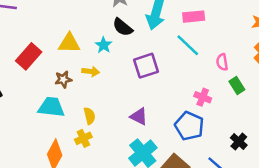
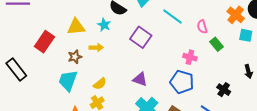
purple square: (146, 66) -> (141, 37), turned -30
cyan trapezoid: (51, 107) -> (68, 81), turned -70
yellow semicircle: (89, 116) -> (100, 84), turned 72

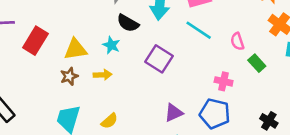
red rectangle: (44, 42) -> (35, 41), moved
brown star: (75, 57) -> (69, 76), moved
purple triangle: (140, 79) -> (174, 113), moved, turned -42

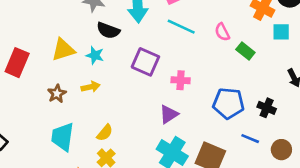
yellow triangle: (75, 49) -> (63, 50), moved
pink cross: (224, 81) -> (181, 80), moved
blue pentagon: (215, 114) -> (228, 103), moved

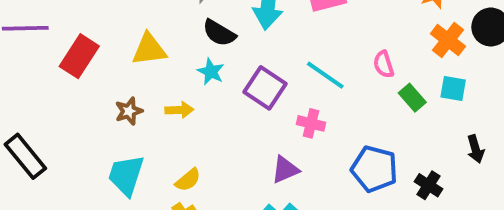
cyan line: (181, 27) -> (325, 75), moved
cyan square: (281, 32) -> (453, 89), moved
cyan star: (95, 55) -> (211, 72), moved

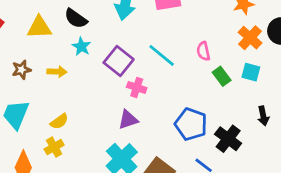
black semicircle: (219, 33) -> (76, 18), moved
pink cross: (311, 123) -> (137, 87), moved
black cross: (428, 185) -> (228, 139), size x1.4

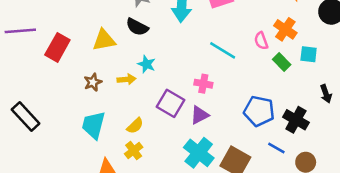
orange cross: (250, 38) -> (285, 29), moved
cyan star: (81, 46) -> (147, 64), moved
purple square: (119, 61) -> (170, 103), moved

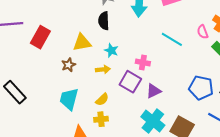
black semicircle: (137, 27) -> (104, 21), turned 60
yellow triangle: (104, 40) -> (82, 42), moved
yellow arrow: (126, 79) -> (103, 69), moved
pink cross: (203, 84) -> (143, 62), moved
yellow cross: (134, 151) -> (101, 119), turned 32

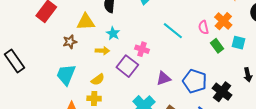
purple triangle: (154, 91) -> (164, 78), moved

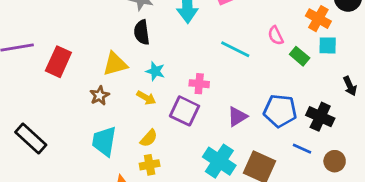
orange cross: (223, 21) -> (318, 19), moved
yellow arrow: (102, 51) -> (146, 98), turned 40

